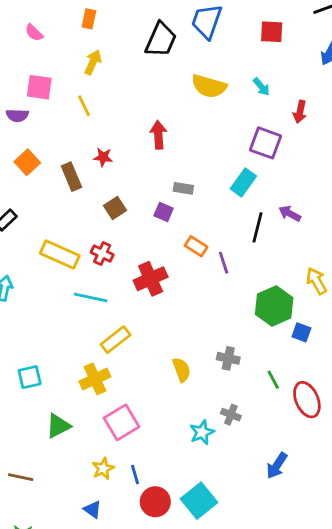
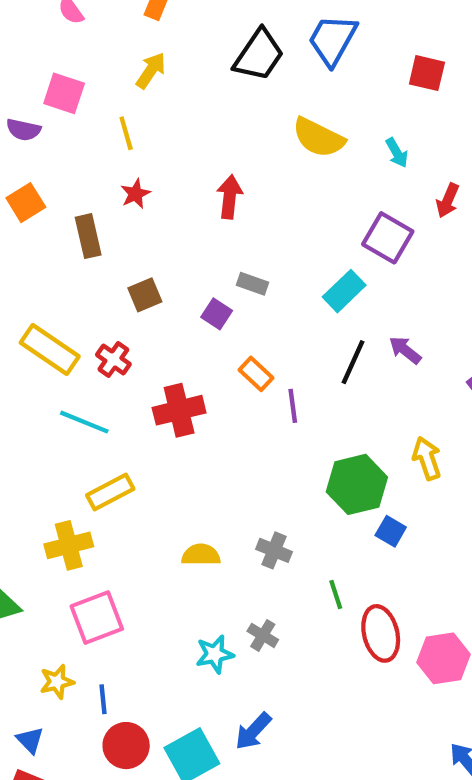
red star: (103, 157) -> (136, 194), moved, turned 30
yellow semicircle: (182, 370) -> (201, 555), turned -80
blue arrow: (277, 466) -> (253, 731), moved

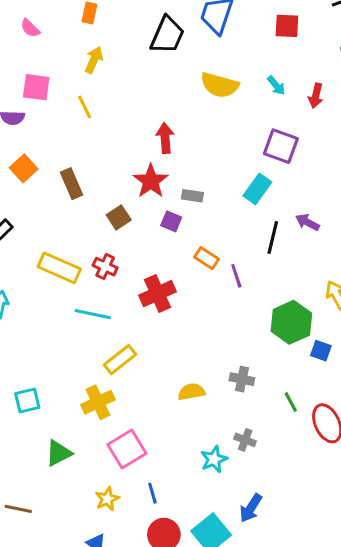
red star: (136, 194) -> (151, 181), moved, size x1.6
red arrow: (448, 200) -> (316, 96), moved
blue line: (103, 699) -> (152, 493), moved

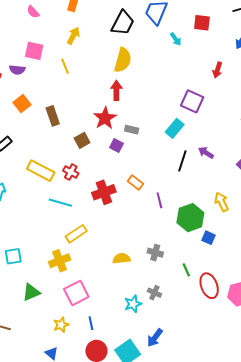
yellow semicircle: (220, 85) -> (123, 60), moved, turned -95
cyan arrow: (276, 85) -> (176, 39), moved
orange rectangle: (207, 258) -> (135, 183), moved
purple line: (236, 276) -> (159, 200), moved

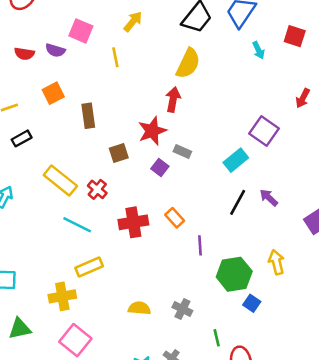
pink square: (76, 293) -> (75, 340), turned -35

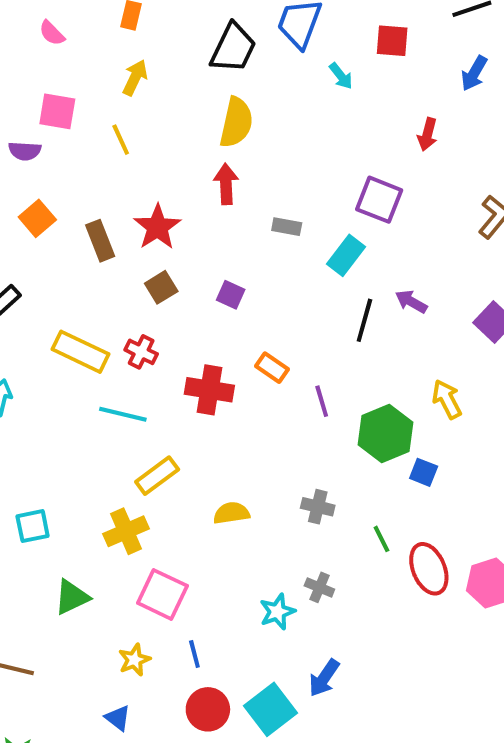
red star: (152, 131) -> (157, 227), moved
gray rectangle: (182, 152) -> (287, 227), moved
red cross: (133, 222) -> (209, 390), turned 32
yellow semicircle: (139, 308) -> (231, 513), moved

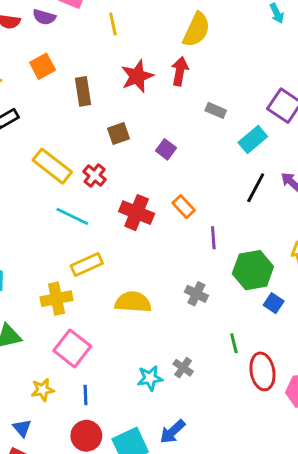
red star: (157, 227) -> (137, 76), moved
gray cross: (318, 507) -> (196, 294), moved
yellow semicircle: (231, 513) -> (133, 302), size x1.4

